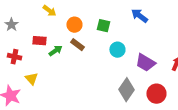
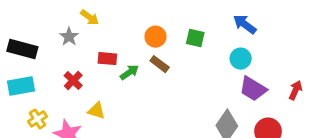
yellow arrow: (49, 11) -> (90, 17), moved
cyan circle: (117, 50) -> (241, 59), moved
red cross: (14, 57) -> (73, 81), turned 32
yellow triangle: (31, 79) -> (96, 111), turned -32

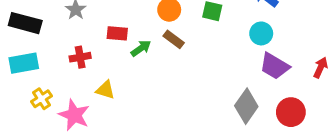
red cross: (73, 81) -> (80, 57), turned 36

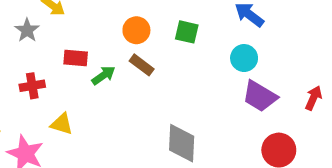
gray diamond: (246, 106) -> (182, 143), moved, turned -32

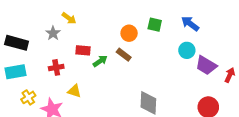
orange circle: (136, 30) -> (129, 33), moved
green square: (187, 32) -> (155, 25), moved
purple trapezoid: (260, 96) -> (206, 65), moved

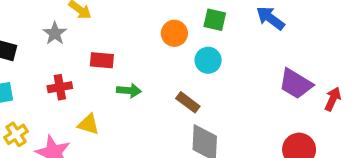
cyan circle: (187, 50) -> (208, 60), moved
brown rectangle: (124, 55) -> (188, 102), moved
green arrow: (100, 61) -> (129, 91), moved, turned 40

